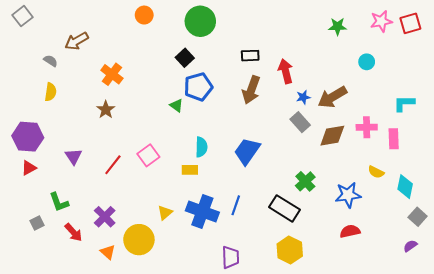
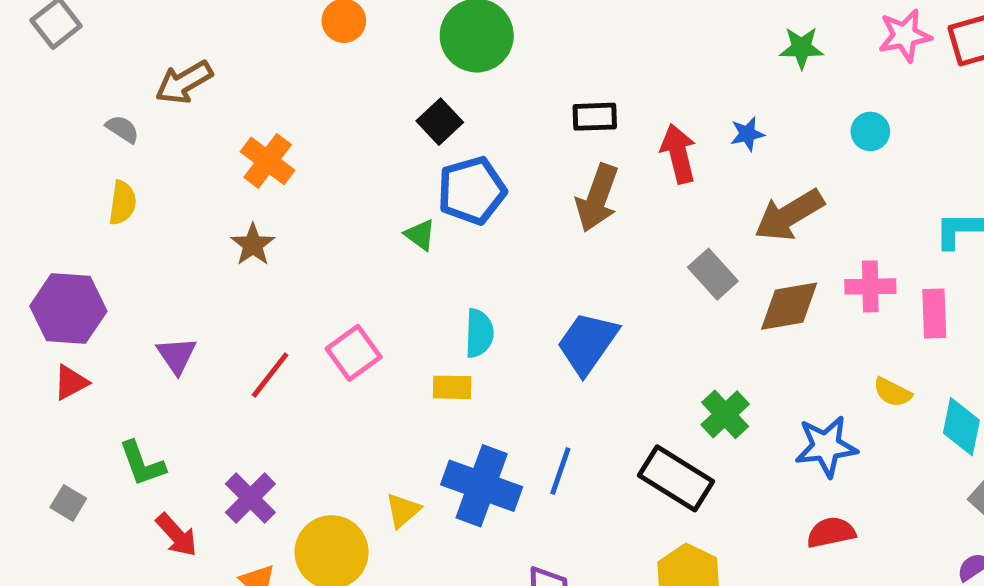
blue star: (303, 97) -> (747, 134), moved
yellow triangle: (165, 213) -> (403, 510), moved
gray square: (37, 223) -> (68, 503), moved, turned -32

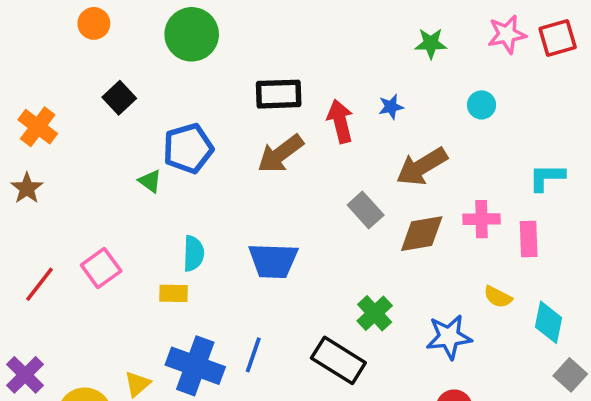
black rectangle: (595, 117) -> (279, 94), size x1.4
black square: (440, 122) -> (119, 98), moved
brown arrow: (597, 198) -> (280, 154), turned 33
blue trapezoid: (587, 343) -> (273, 261), turned -123

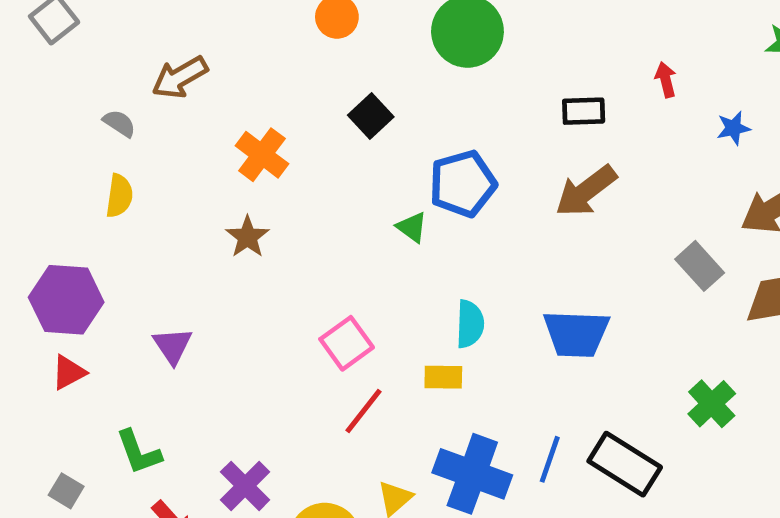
black rectangle: (279, 94) -> (584, 111), size x0.7
red arrow: (340, 121) -> (666, 80), moved, size x0.6
red line: (39, 284) -> (364, 411), moved
black rectangle: (338, 360) -> (625, 464), moved

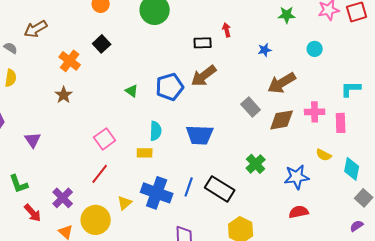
red arrow: (666, 80) -> (227, 30), moved
black square: (371, 116) -> (102, 44), moved
blue pentagon: (463, 184) -> (170, 87), moved
red line: (364, 411) -> (100, 174), moved

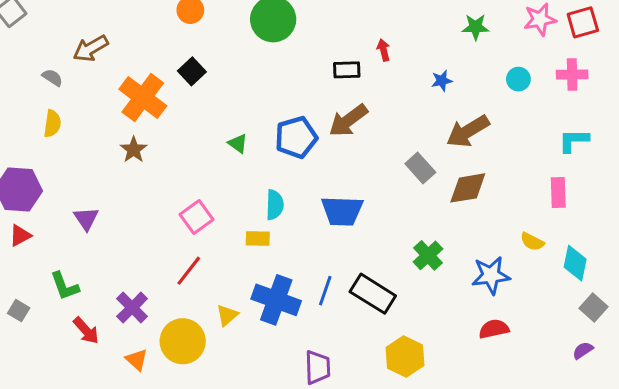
orange cross: (70, 61) -> (143, 97), size x1.4
pink cross: (315, 112) -> (572, 74), moved

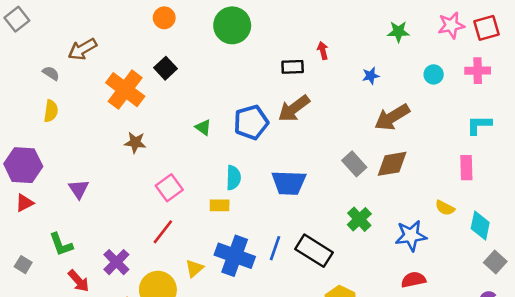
brown star: (134, 150) -> (135, 142), moved, turned -30
gray rectangle: (420, 168) -> (354, 164), moved

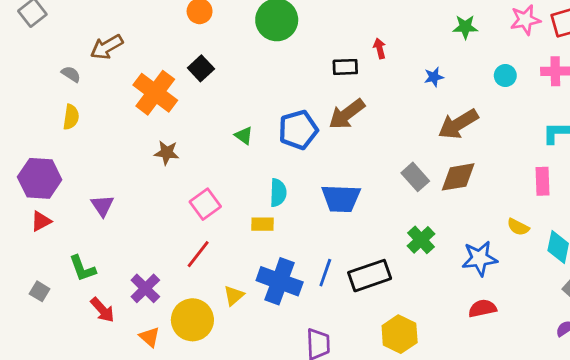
black rectangle: (314, 251) -> (370, 276), turned -51

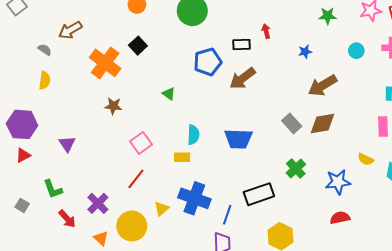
blue pentagon: (298, 130) -> (208, 62), moved
blue line: (325, 273) -> (227, 215), moved

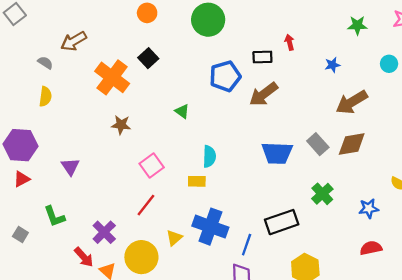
blue trapezoid: (238, 139) -> (277, 153), moved
blue star: (338, 182) -> (369, 208), size x0.7
red arrow: (67, 219) -> (84, 257), moved

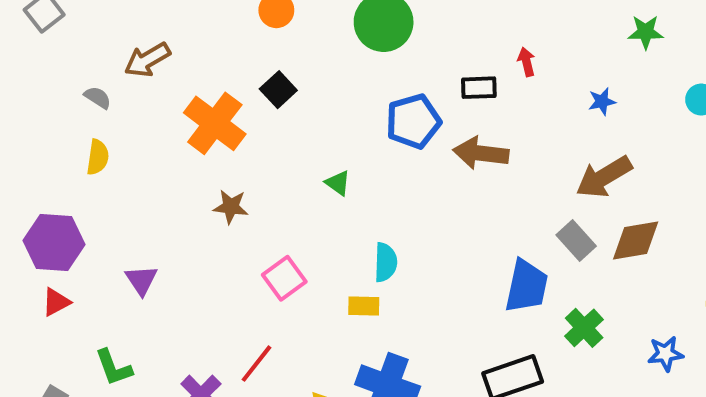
brown arrow: (264, 94) -> (481, 153), turned 44
brown arrow: (352, 102) -> (604, 177), moved
blue trapezoid: (277, 153) -> (526, 286), moved, turned -80
red line: (146, 205) -> (256, 364), moved

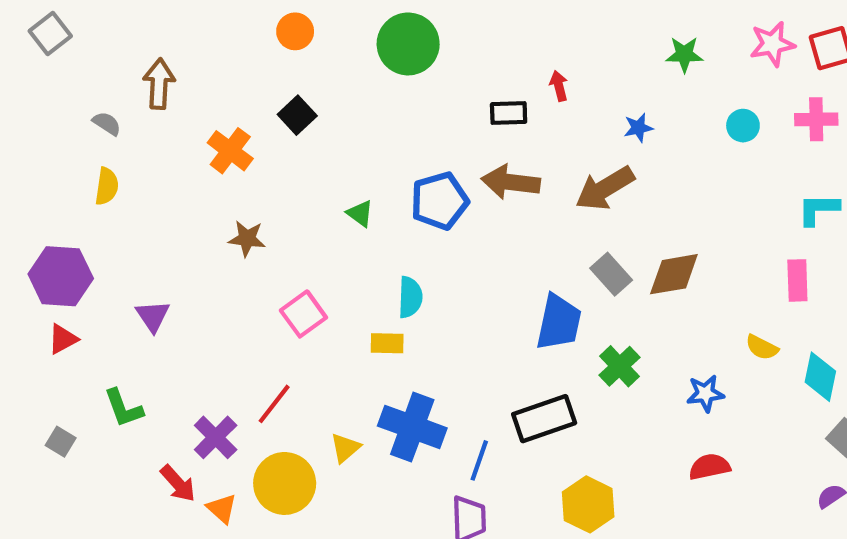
brown arrow: (147, 60) -> (159, 84), turned 123
blue pentagon: (413, 121) -> (440, 201), moved
orange cross: (215, 123) -> (230, 151), size x0.7
brown arrow: (604, 177) -> (605, 188), moved

